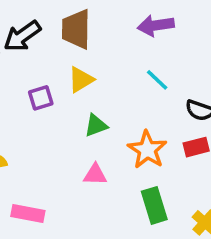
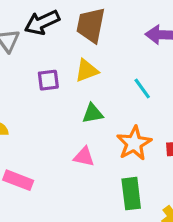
cyan line: (157, 80) -> (142, 88), moved

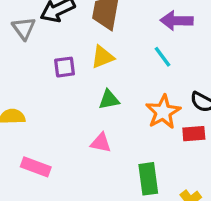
cyan line: (142, 88) -> (162, 57), moved
orange star: (134, 143) -> (163, 112), moved

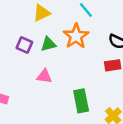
purple square: (65, 67) -> (24, 45), moved, turned 35
orange star: (163, 112) -> (76, 36), moved

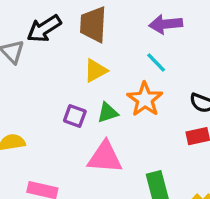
pink triangle: (44, 76) -> (105, 157), size x1.6

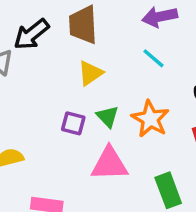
orange star: (145, 99) -> (150, 119), moved
green triangle: (108, 113) -> (108, 116), turned -50

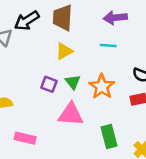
cyan line: (154, 58) -> (108, 46), turned -42

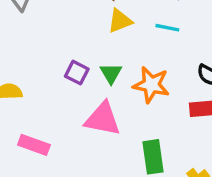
yellow triangle: (64, 51) -> (120, 21), moved
orange star: (102, 87) -> (151, 85), turned -30

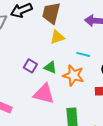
cyan line: (167, 28) -> (83, 54), moved
green triangle: (111, 73) -> (50, 67), turned -40

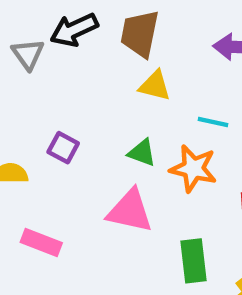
yellow triangle: (57, 37) -> (155, 86), turned 35
purple square: (30, 66) -> (63, 148), moved

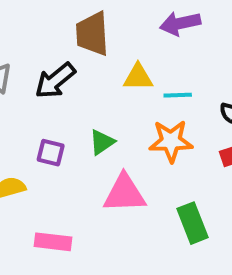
black arrow: (74, 30) -> (55, 81), moved
yellow triangle: (155, 86) -> (138, 77), moved
green triangle: (142, 153) -> (102, 142), moved, turned -40

